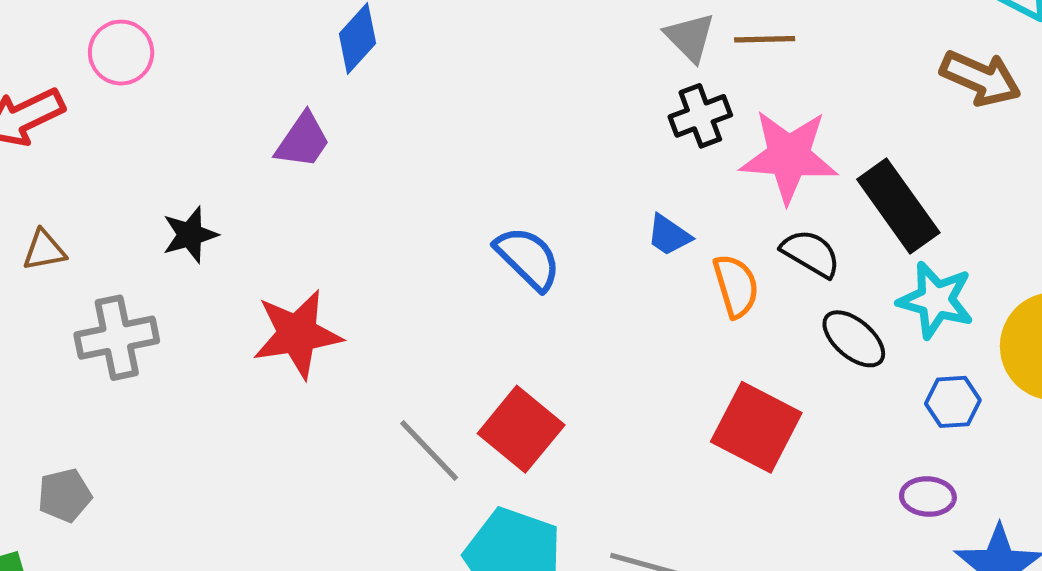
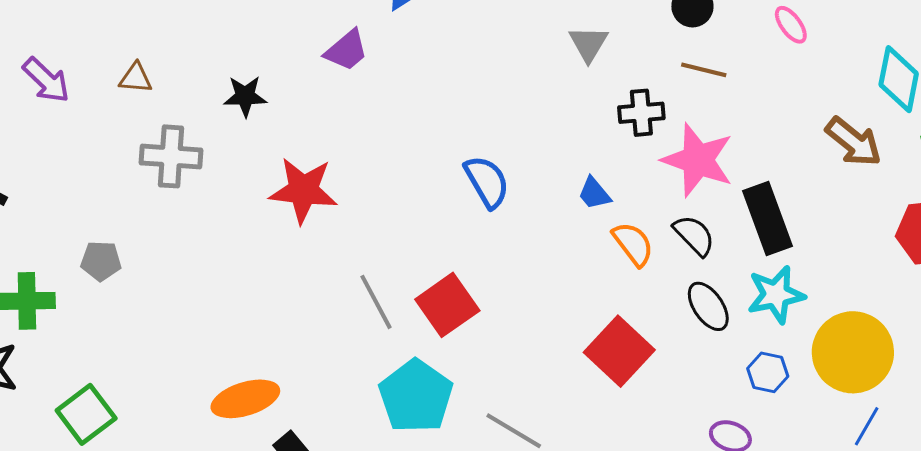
gray triangle: (690, 37) -> (588, 44), moved
orange semicircle: (736, 286) -> (633, 244), turned -36
cyan star: (936, 300) -> (776, 295), turned 30

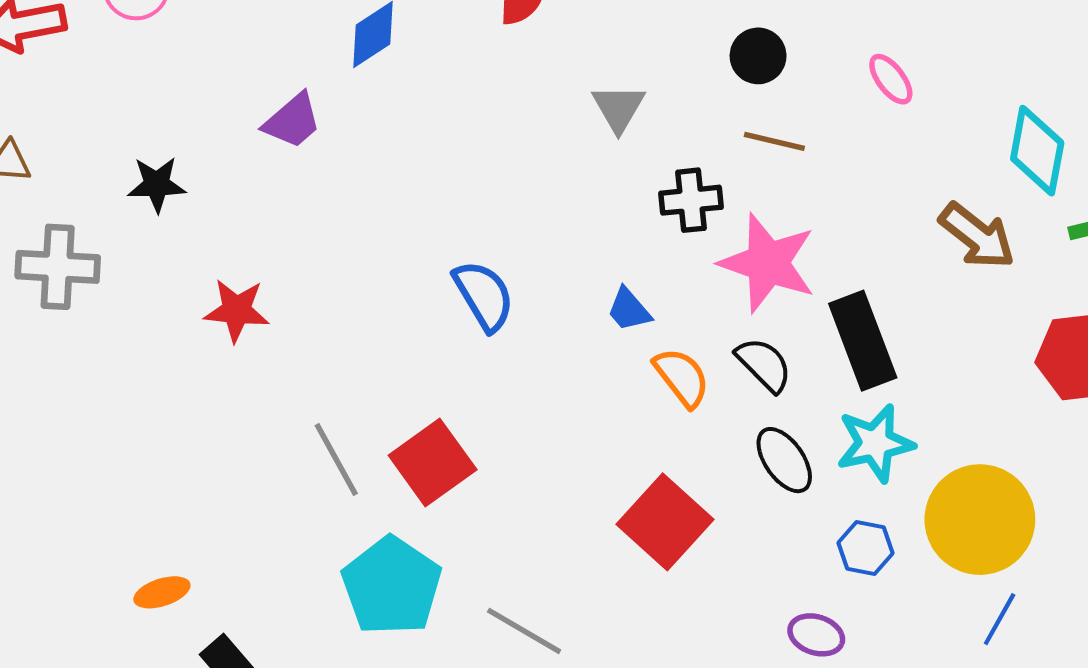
red star: (303, 190) -> (237, 310), size x0.7
orange ellipse: (245, 399) -> (162, 592), size x0.6

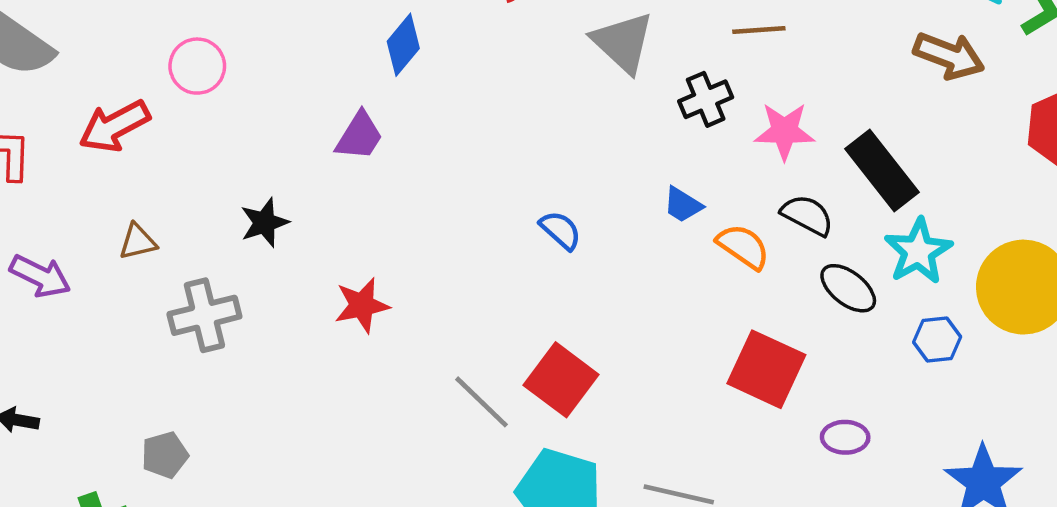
gray triangle: (618, 108) -> (623, 42), size x1.4
pink star: (768, 263) -> (784, 131), size x0.7
blue semicircle: (484, 296) -> (560, 230), size x0.7
purple ellipse: (816, 635) -> (845, 437), moved

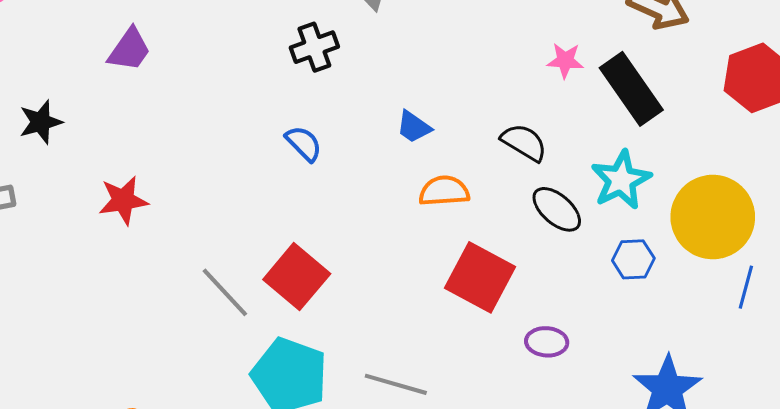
black cross: (706, 99) -> (314, 47), moved
pink star: (784, 131) -> (565, 61), moved, size x0.7
black rectangle: (882, 171) -> (631, 89), moved
orange semicircle: (743, 247) -> (444, 191), moved, turned -42

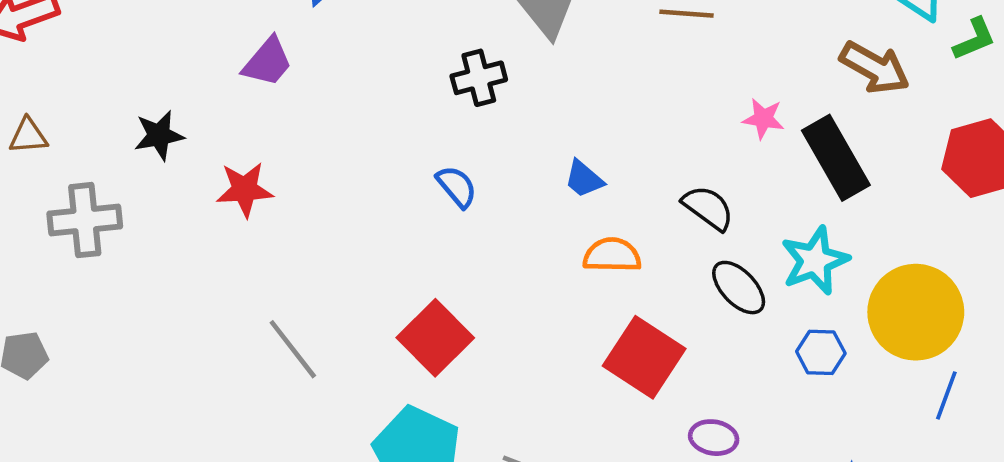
red star: (123, 200) -> (245, 190), moved
gray line: (225, 292) -> (293, 349), moved

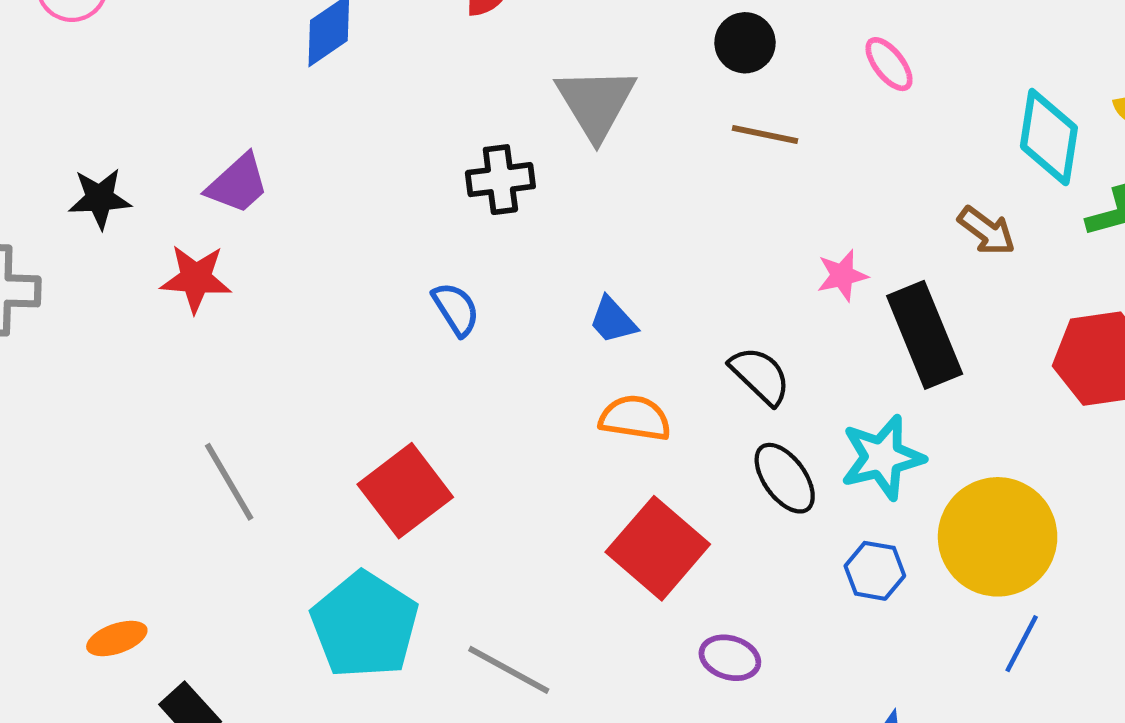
purple trapezoid: (268, 62) -> (238, 184), moved
brown arrow: (875, 68) -> (987, 231), size x0.7
pink star: (763, 119) -> (842, 275), turned -30

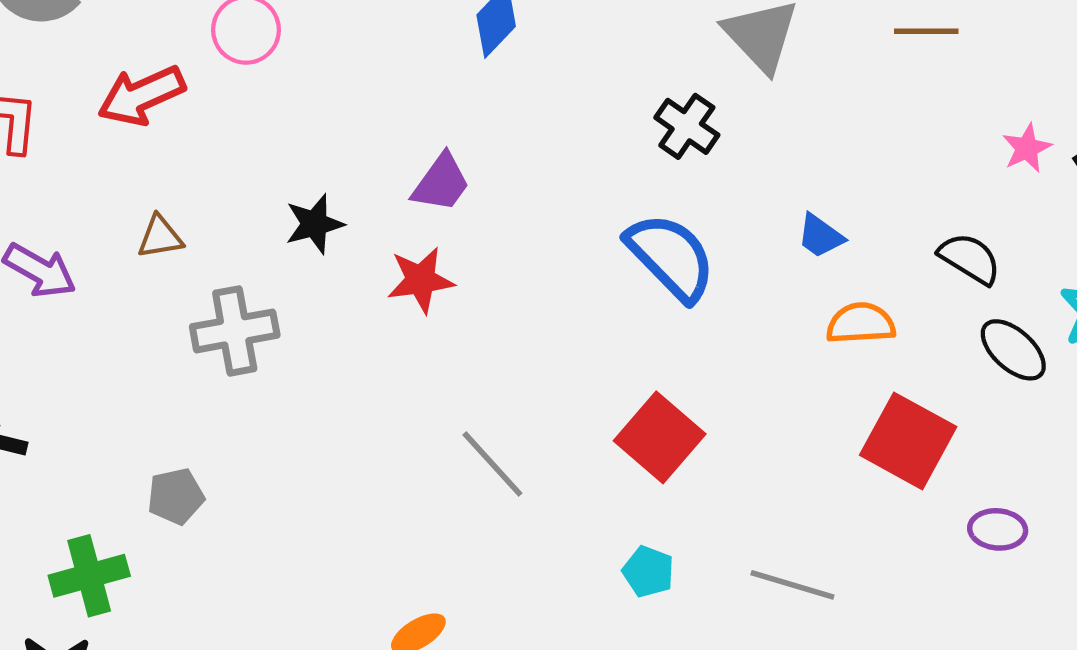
black cross: (500, 180) -> (687, 126), turned -36
blue semicircle: (456, 309) -> (671, 257), size x1.8
cyan pentagon: (365, 625) -> (648, 572), size x0.5

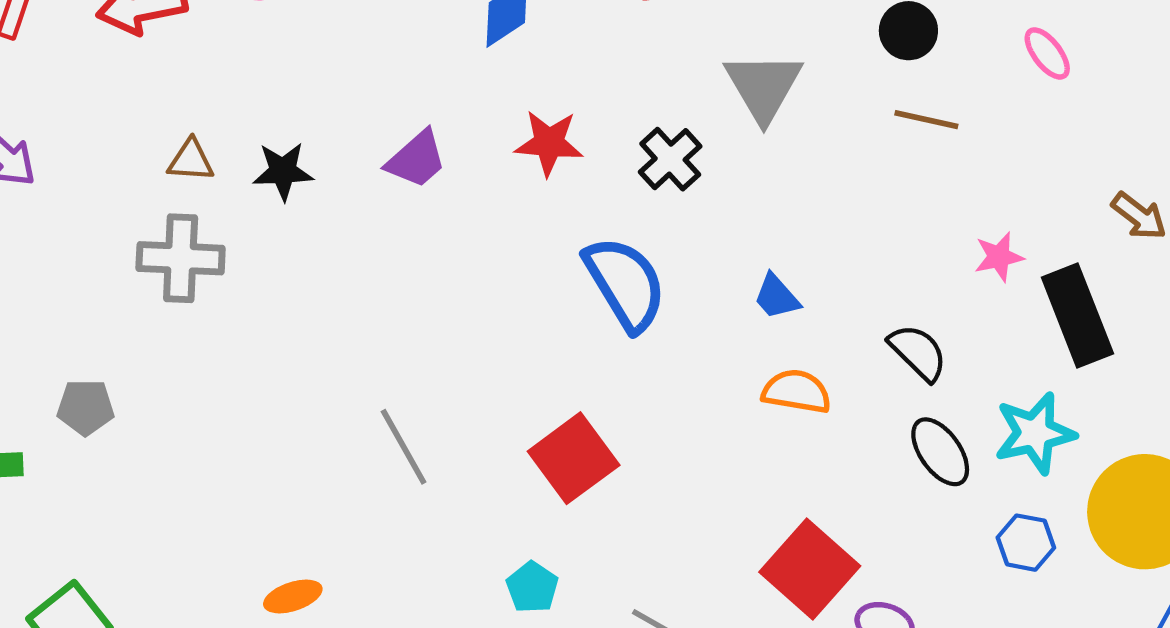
brown triangle: (160, 237) -> (191, 160), moved
red star: (421, 280) -> (549, 143), moved
red square: (908, 441) -> (810, 569), moved

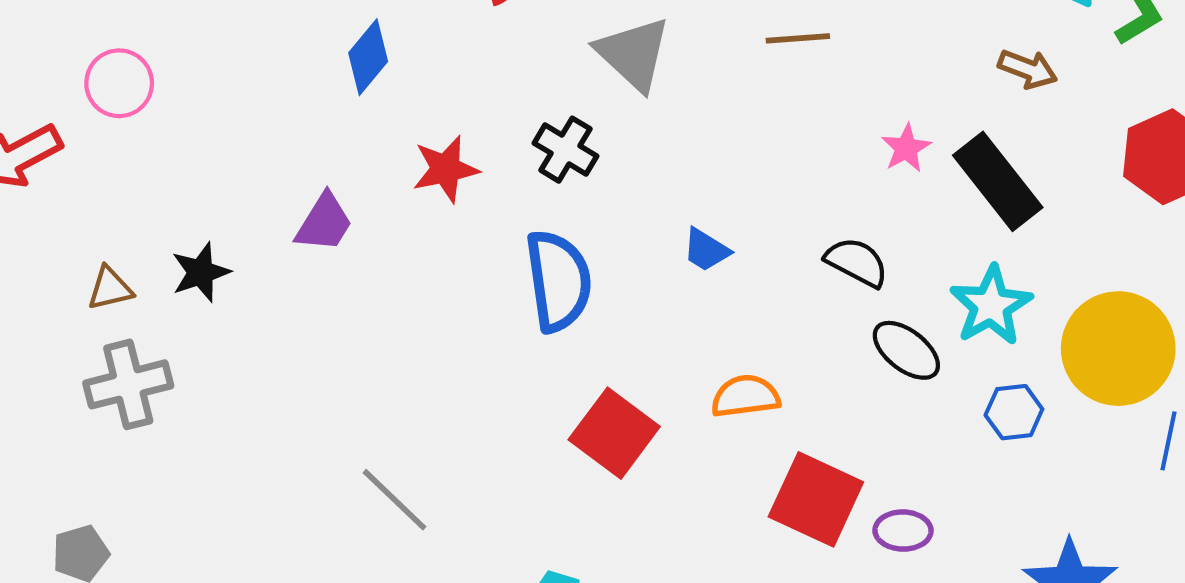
blue semicircle: (625, 284) -> (558, 281), turned 40
orange semicircle: (797, 391) -> (745, 396), moved
red square: (574, 458) -> (614, 433), moved

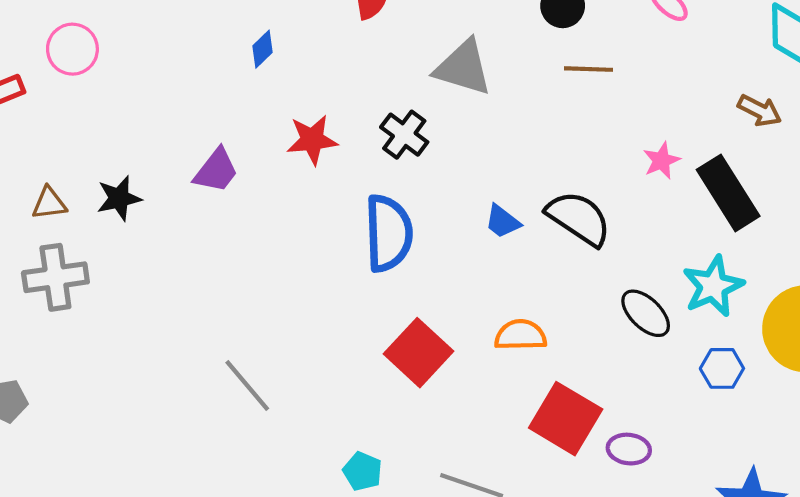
gray triangle: (633, 54) -> (463, 68), turned -32
blue diamond: (368, 57) -> (262, 49), size x0.7
black semicircle: (857, 262) -> (579, 218), moved, size x1.4

